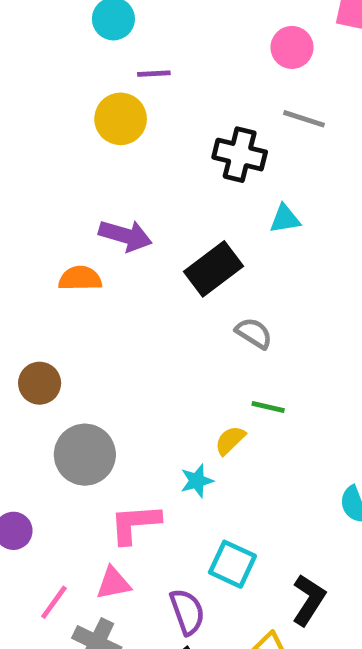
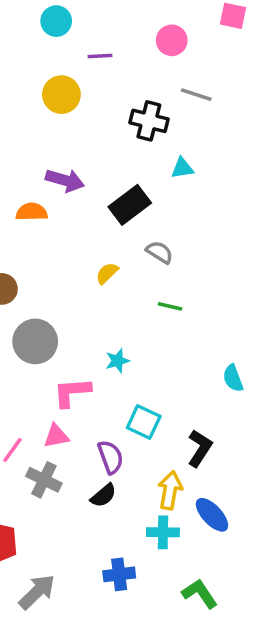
pink circle: (292, 47) -> (172, 40), moved
purple line: (154, 74) -> (100, 56), moved
yellow semicircle: (230, 440) -> (107, 273), moved

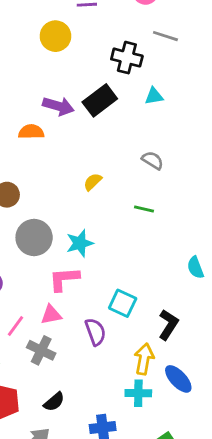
black rectangle: (130, 205) -> (100, 100), moved
gray semicircle: (159, 252) -> (153, 160), moved
cyan star: (117, 361) -> (80, 243), moved, size x1.4
black semicircle: (103, 496) -> (54, 402), moved

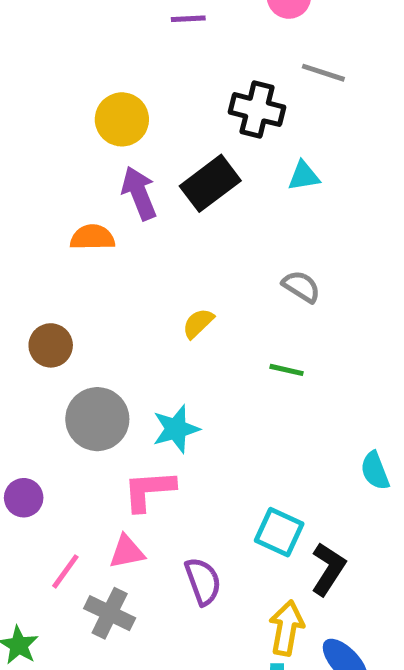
yellow circle: (55, 36) -> (122, 119), moved
purple arrow: (58, 106) -> (139, 193), turned -128
cyan square: (123, 303) -> (279, 532), moved

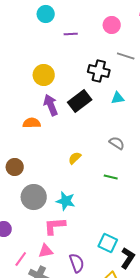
cyan star: (176, 429) -> (66, 201), turned 30

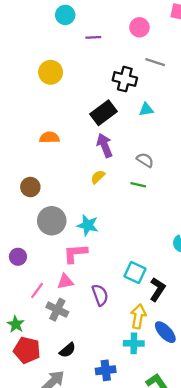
yellow circle: (44, 75) -> (51, 72), moved
purple arrow: (51, 105) -> (105, 145), moved
green line: (111, 177) -> (138, 185), moved

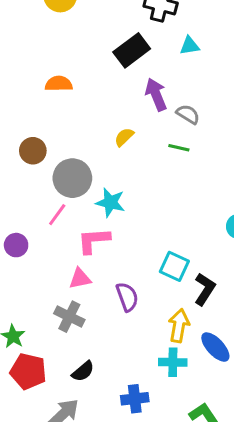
purple arrow: (105, 145) -> (156, 94), moved
gray circle: (52, 221) -> (72, 178), moved
pink line: (37, 290) -> (57, 215), moved

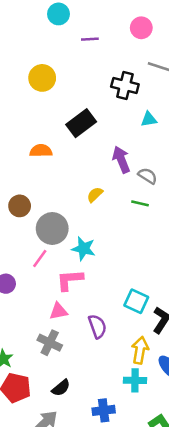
black rectangle: (132, 50) -> (81, 123), moved

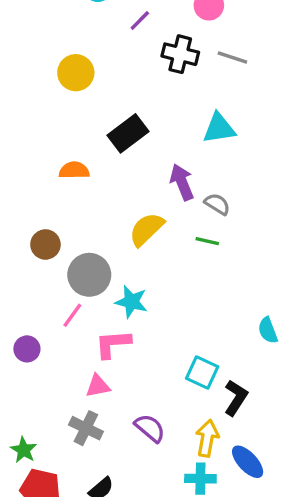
purple line: (90, 39) -> (140, 20), turned -42
black cross: (125, 85) -> (180, 54), moved
cyan triangle: (149, 119) -> (219, 128), size x1.5
yellow semicircle: (95, 195) -> (147, 229), size x1.6
purple semicircle: (97, 326) -> (150, 428), moved, turned -30

